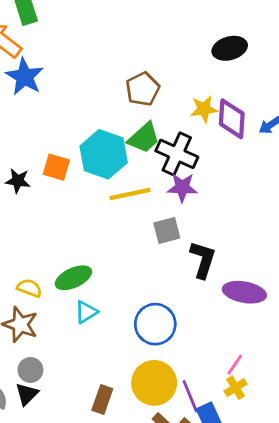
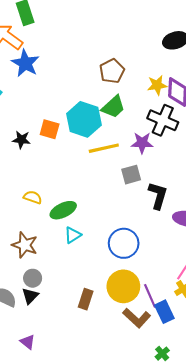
black cross: (177, 154) -> (163, 120), moved
yellow semicircle: (29, 288) -> (33, 197), moved

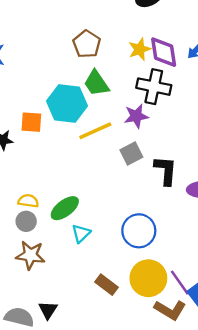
green trapezoid: (113, 107) -> (96, 83), turned 110
gray circle: (33, 278) -> (26, 221), moved
brown rectangle: (86, 299) -> (106, 285), moved, turned -60

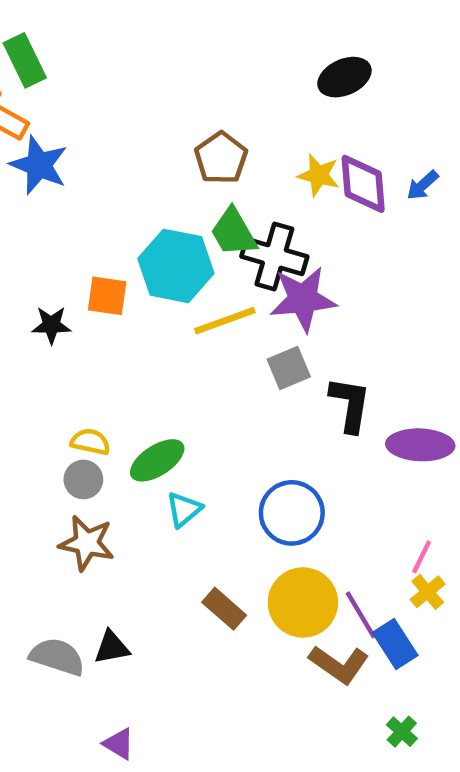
yellow star: (140, 49) -> (319, 175), turned 30
black cross: (154, 87) -> (274, 257), moved
purple star: (136, 116) -> (303, 299), size x1.4
black triangle: (48, 310) -> (112, 647), turned 42

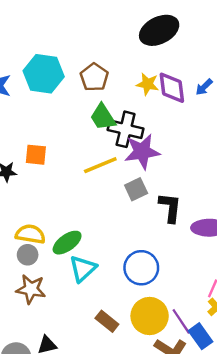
black ellipse: (344, 77) -> (159, 30), size x1.4
cyan hexagon: (176, 266) -> (44, 74), moved
yellow semicircle: (90, 442) -> (30, 234), size x1.4
cyan triangle: (184, 510) -> (83, 269), size x1.4

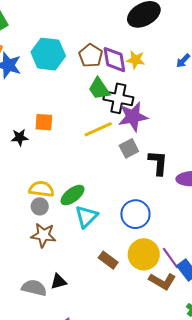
purple diamond: (172, 88) -> (114, 60), moved

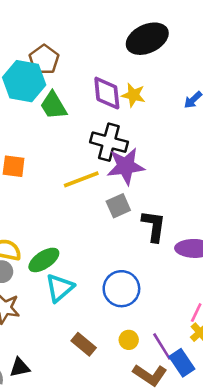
brown pentagon: (91, 56) -> (44, 60), moved
green trapezoid: (99, 89) -> (54, 106), moved
yellow circle: (144, 254) -> (129, 340), size x0.5

